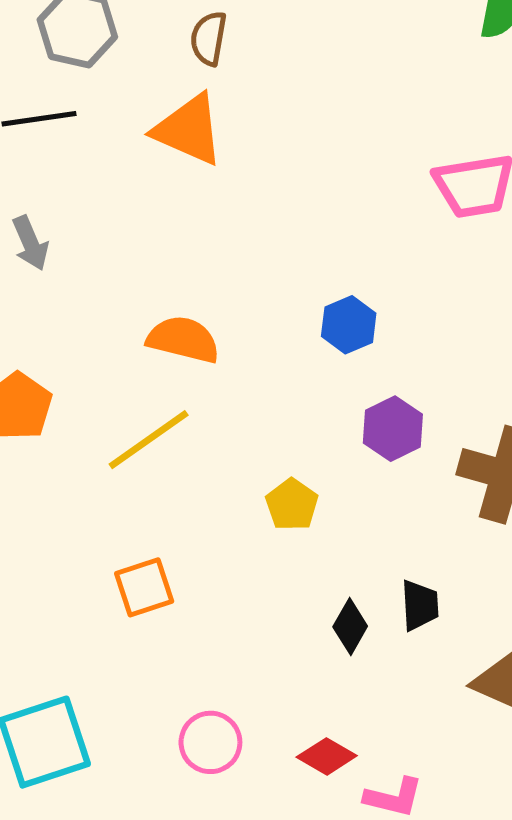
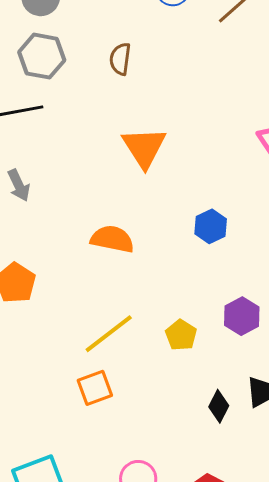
orange triangle: (189, 130) -> (144, 147), moved, turned 36
purple hexagon: (393, 429) -> (242, 316), moved
yellow line: (149, 440) -> (109, 334), moved

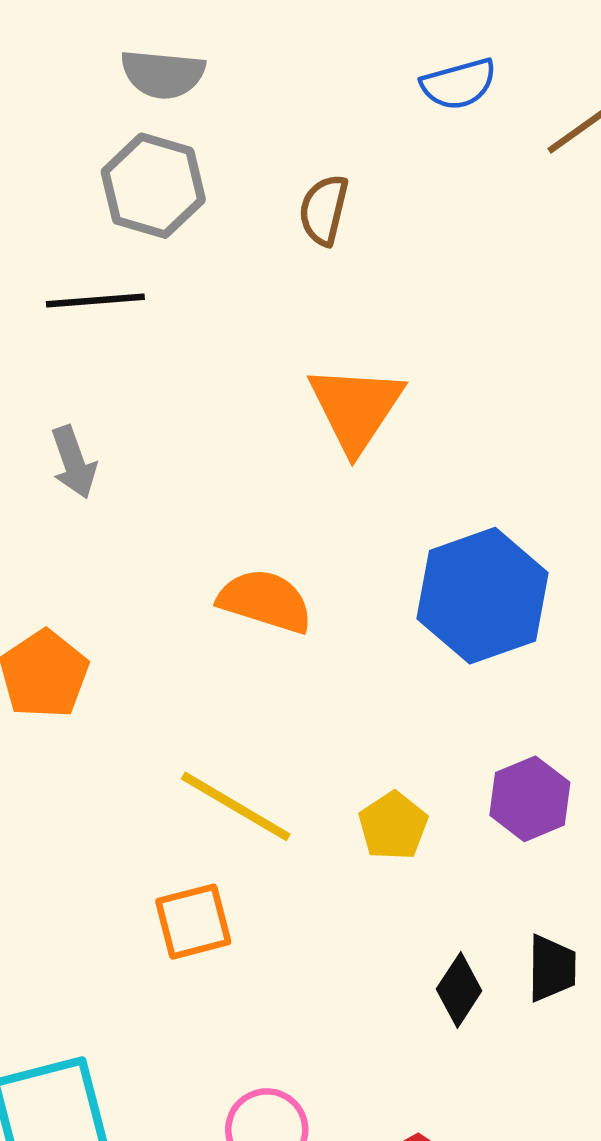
blue hexagon: (211, 226) -> (483, 596), size x1.8
yellow line: (109, 334) -> (236, 806), turned 62

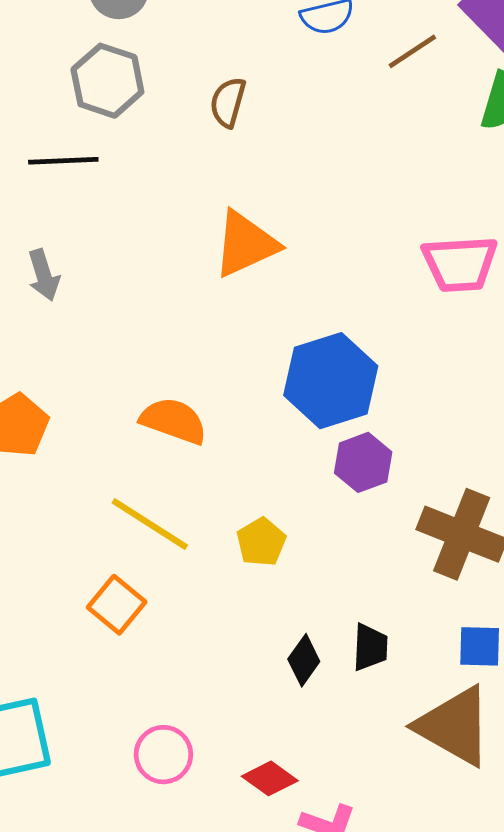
orange triangle: (356, 408) -> (246, 244), turned 30
orange semicircle: (265, 601) -> (174, 421), moved
purple hexagon: (530, 799) -> (363, 462), moved
orange square: (193, 922) -> (117, 605), turned -38

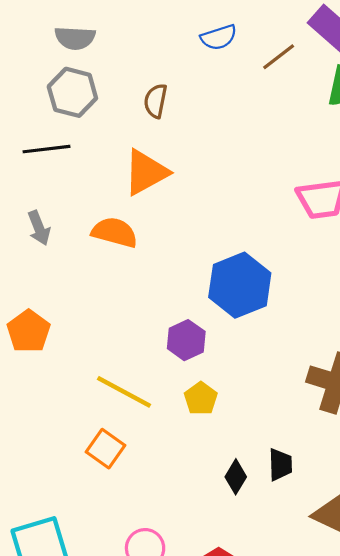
orange triangle: (246, 244) -> (146, 172), moved
orange semicircle: (174, 421) -> (115, 232), moved
purple hexagon: (363, 462) -> (186, 340), moved

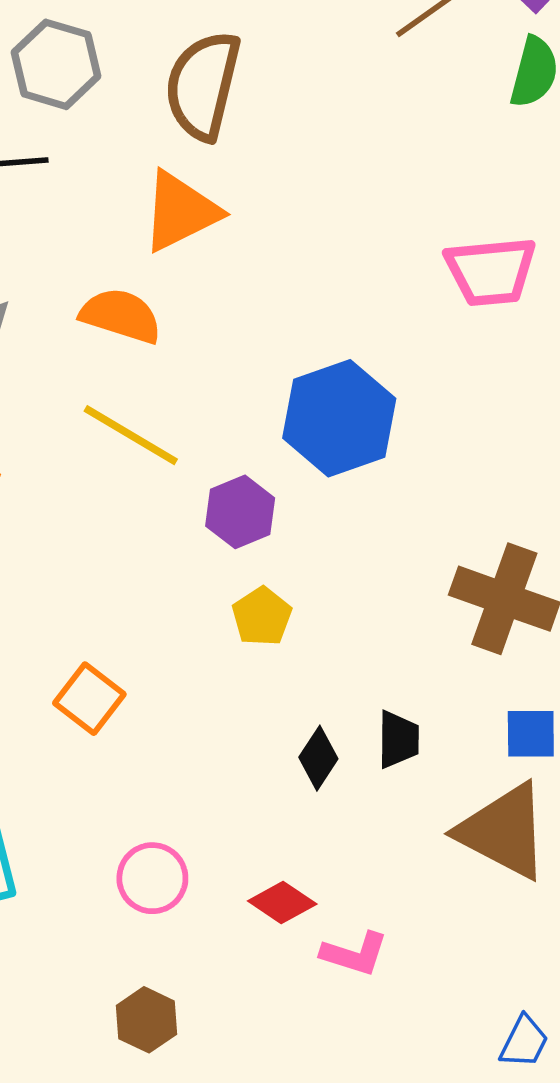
brown semicircle: (156, 101) -> (203, 85), size x1.8
yellow line: (124, 392) -> (131, 435), moved

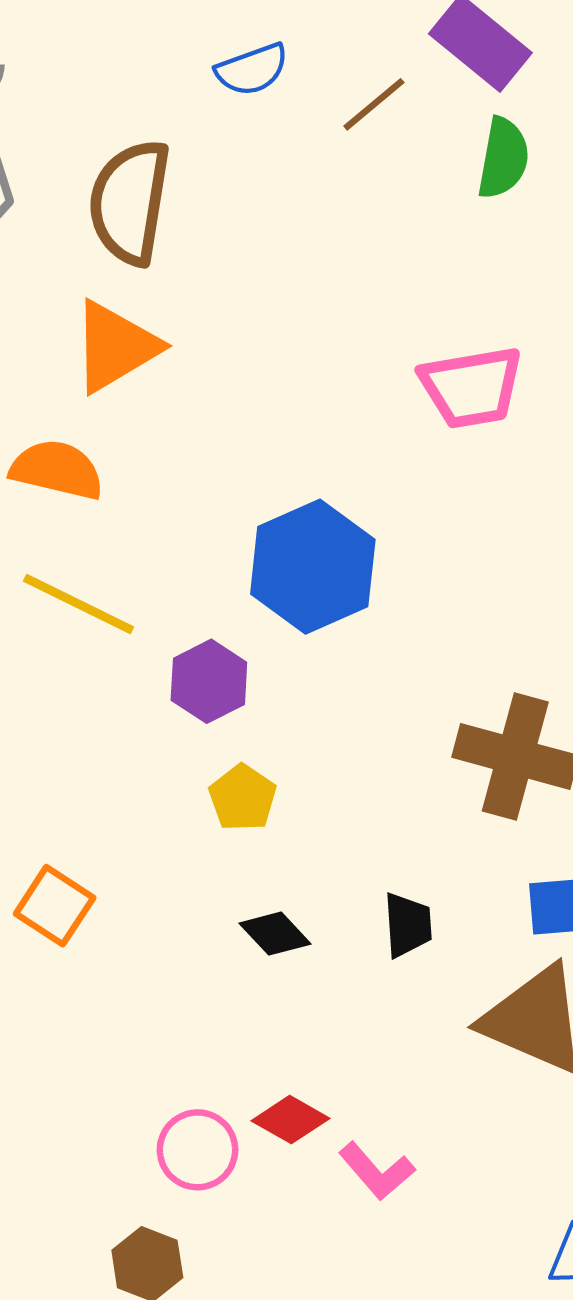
black diamond: (318, 758) -> (275, 934), moved, turned -72
pink circle: (152, 878) -> (198, 1150), moved
pink L-shape: (354, 954) -> (377, 1171), turned 36

